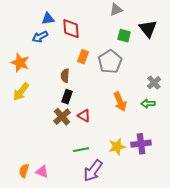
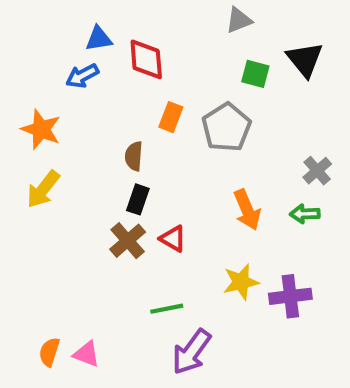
yellow star: (117, 147) -> (241, 282), moved

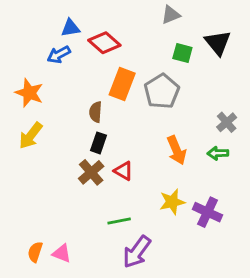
red diamond: (146, 59) -> (104, 43), turned -44
orange rectangle: (171, 117) -> (122, 84), size x1.5
purple cross: (290, 296) -> (207, 212), turned 32

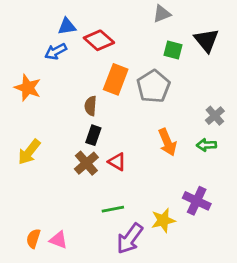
yellow arrow: (31, 136) -> (29, 152), moved
yellow star: (172, 202) -> (163, 220), moved

